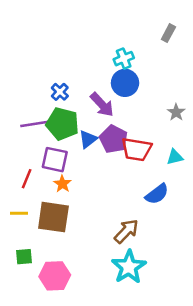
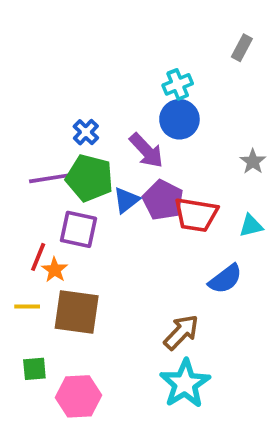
orange star: (62, 184) -> (55, 270), moved

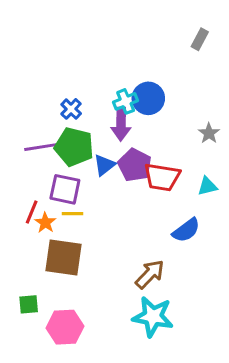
cyan cross: (178, 84) -> (126, 101), moved
purple arrow: (146, 150) -> (121, 124), turned 44
yellow line: (27, 307) -> (73, 214), moved
cyan star: (185, 384) -> (153, 317), turned -30

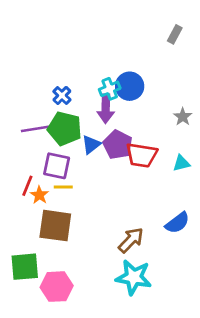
blue semicircle: (186, 230) -> (177, 223), moved
green square: (29, 304) -> (25, 267), size x1.6

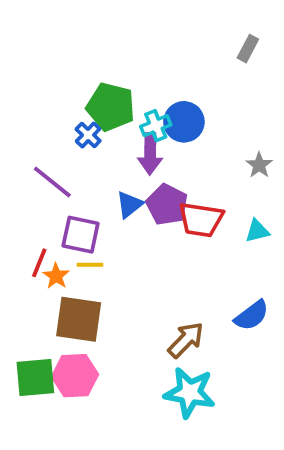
purple line: (37, 129) -> (52, 182), turned 48
green pentagon: (65, 129) -> (111, 107), moved
pink hexagon: (57, 287) -> (75, 376), moved

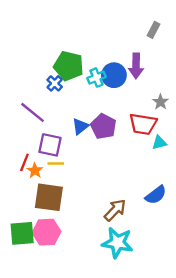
purple arrow: (150, 154) -> (136, 66), moved
red trapezoid: (201, 220) -> (143, 124), moved

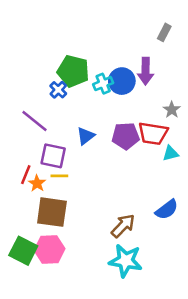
purple pentagon: (103, 126) -> (126, 136), moved, turned -30
green square: (22, 233) -> (23, 251), turned 32

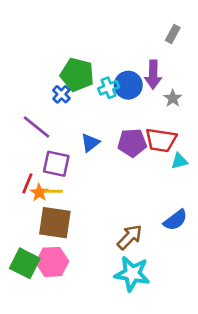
gray star: (172, 110) -> (173, 98), moved
yellow line: (59, 176) -> (54, 191), moved

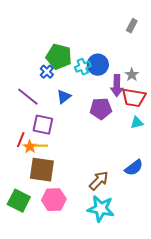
purple arrow: (153, 75) -> (117, 86), moved
red trapezoid: (161, 140) -> (134, 98), moved
blue triangle: (90, 143) -> (64, 97), moved
pink hexagon: (52, 262) -> (54, 200), moved

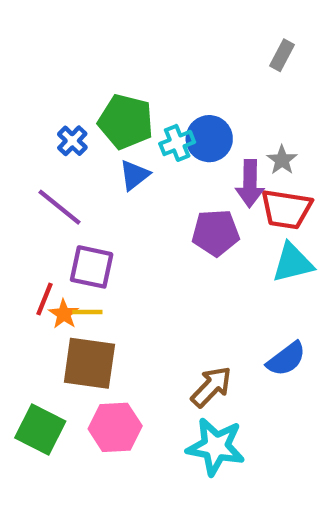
blue cross: (47, 72) -> (72, 141), moved
blue triangle: (64, 97) -> (134, 175), moved
cyan triangle: (137, 123) -> (293, 263), size x1.5

